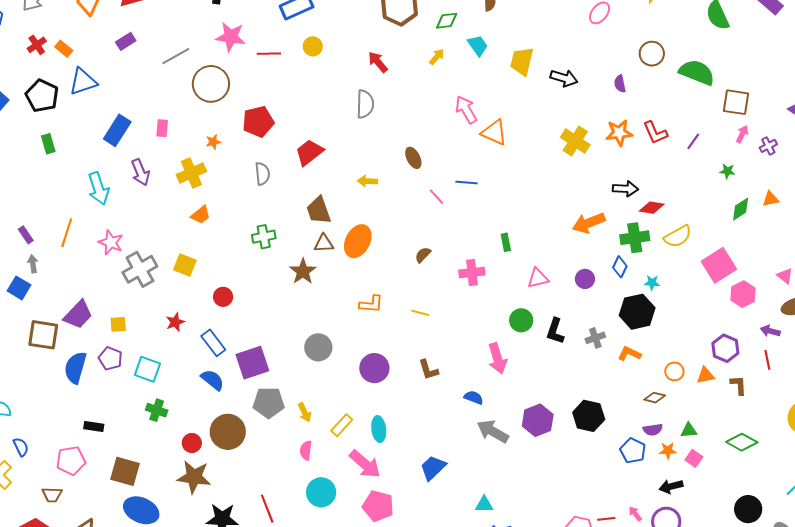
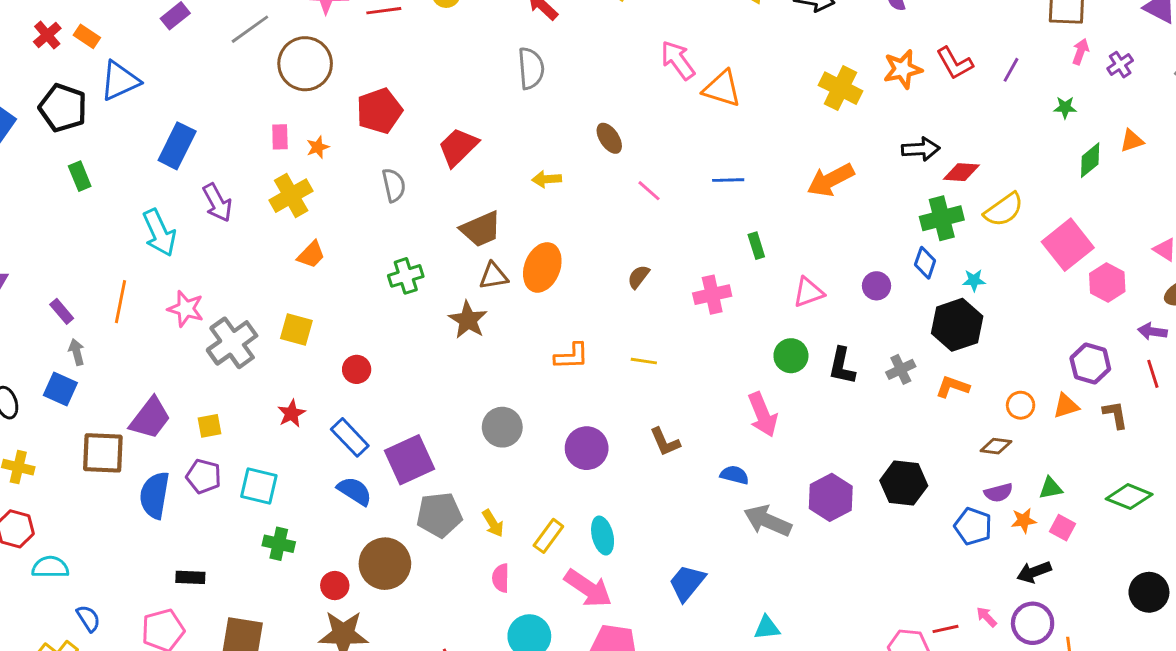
pink rectangle: (162, 128) -> (280, 137), moved
blue line: (466, 183) -> (728, 180), moved
brown trapezoid: (319, 210) -> (481, 229), turned -88
orange arrow: (589, 223) -> (831, 180), moved

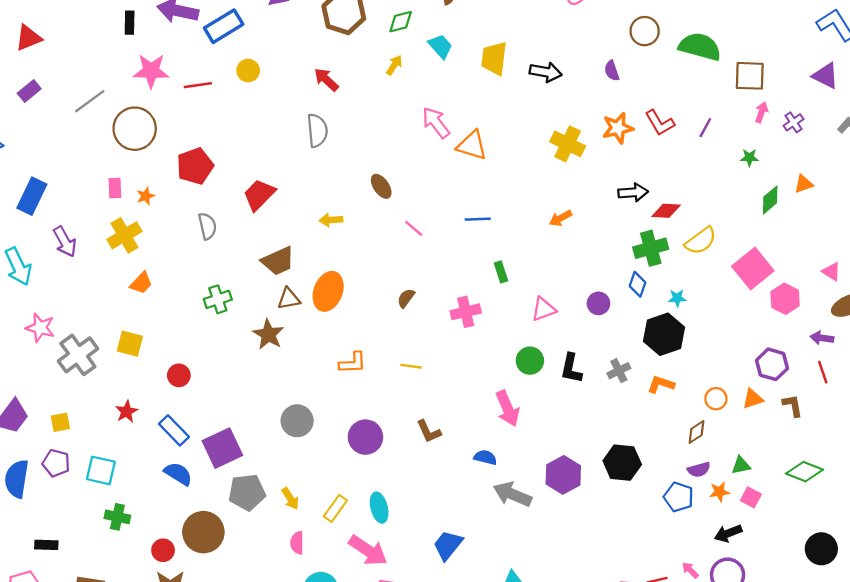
orange arrow: (831, 180) -> (560, 218), size x0.6
brown diamond: (996, 446) -> (696, 432), turned -40

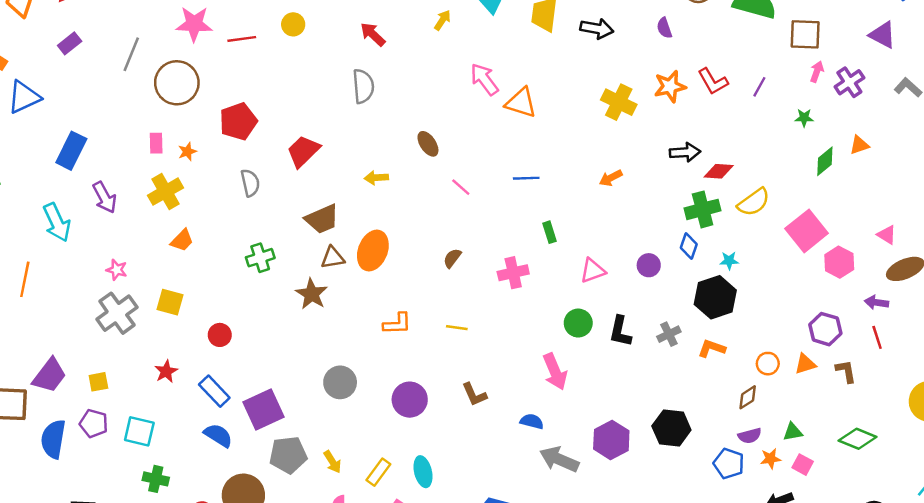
gray line: (90, 101) -> (131, 54), turned -32
purple cross: (794, 122) -> (849, 82), size x1.4
pink star: (40, 328) -> (117, 270), moved, size x0.7

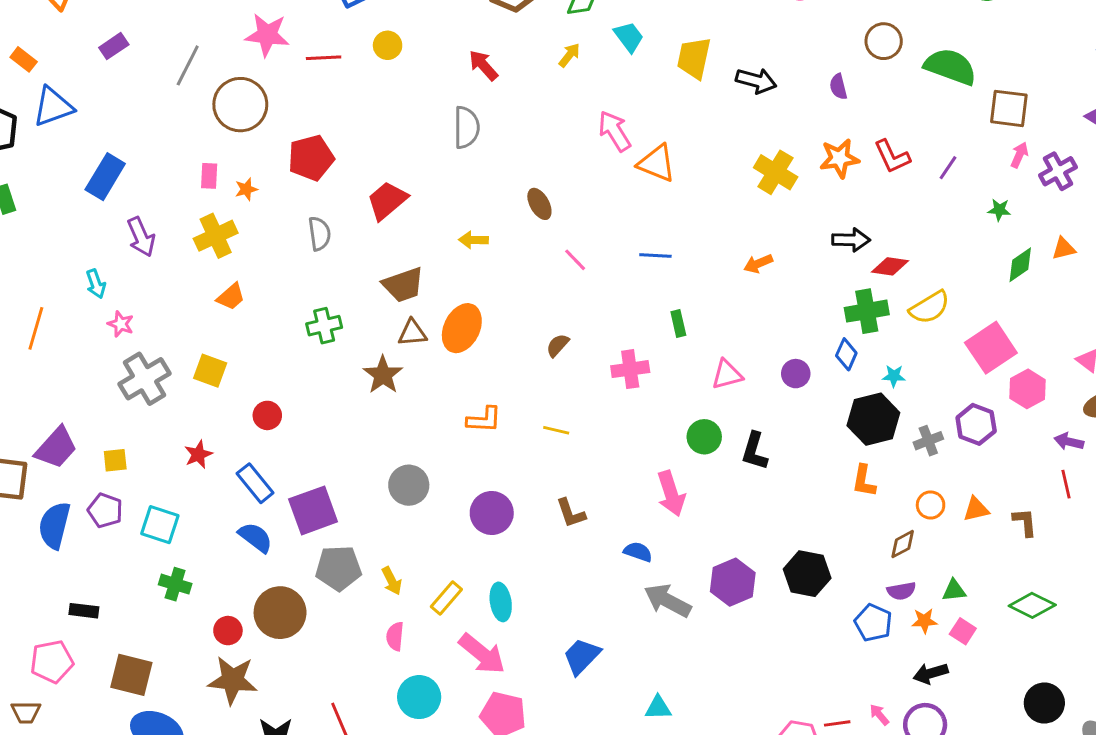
cyan arrow: (57, 222) -> (96, 284), moved, size x0.6
pink star: (117, 270) -> (121, 324), moved
purple hexagon: (825, 329) -> (976, 424), moved
gray cross: (669, 334) -> (928, 441), moved
orange L-shape: (712, 348) -> (864, 481), turned -104

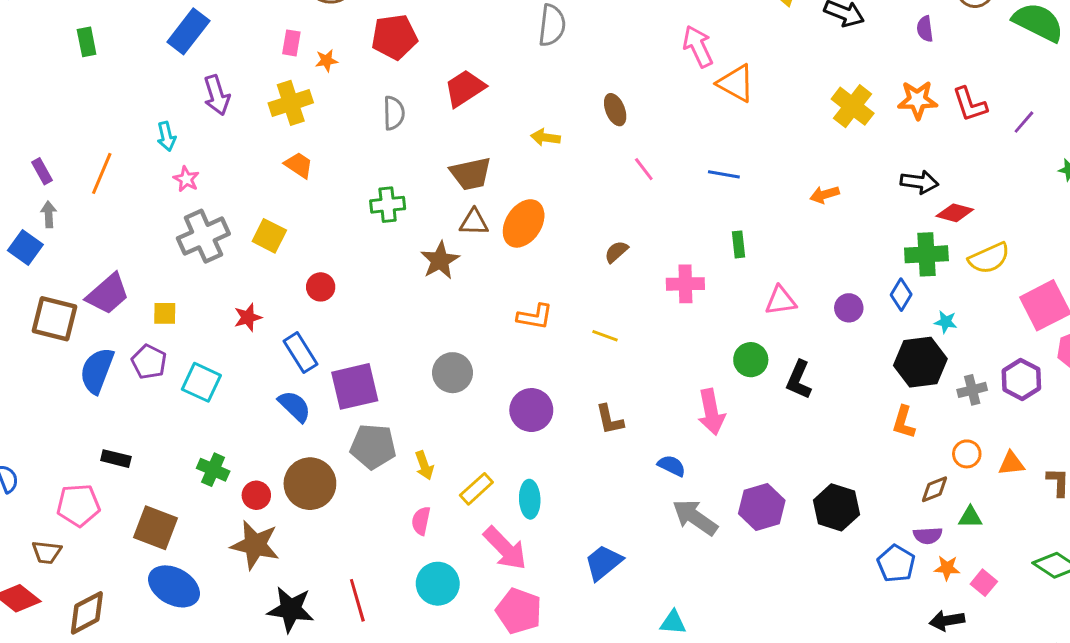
orange trapezoid: (231, 297) -> (299, 165), turned -112
green cross: (175, 584) -> (213, 470), moved
green triangle: (954, 591) -> (970, 517), moved

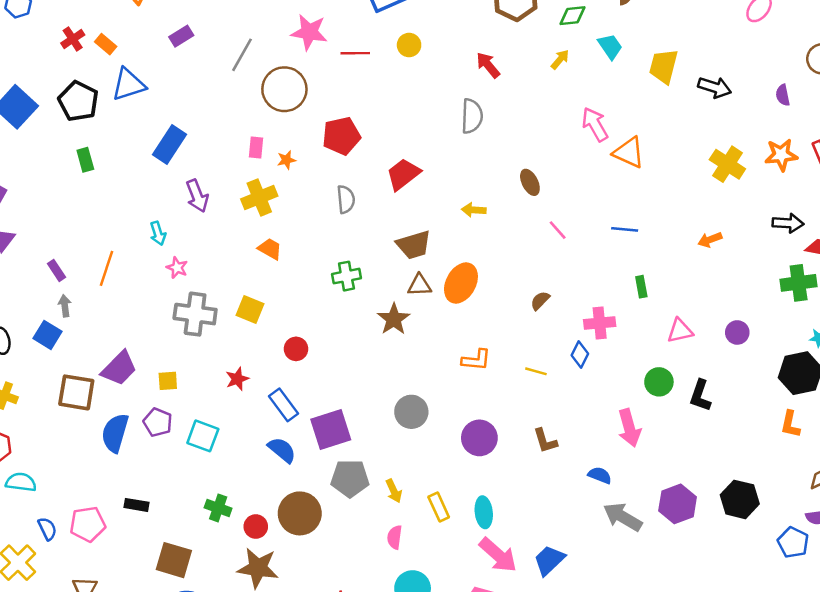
gray cross: (203, 236) -> (195, 314), turned 36
blue diamond: (901, 295) -> (580, 355), moved
yellow rectangle: (476, 489) -> (439, 507), turned -68
pink pentagon: (78, 505) -> (88, 524), moved
pink arrow: (505, 548) -> (498, 555), moved

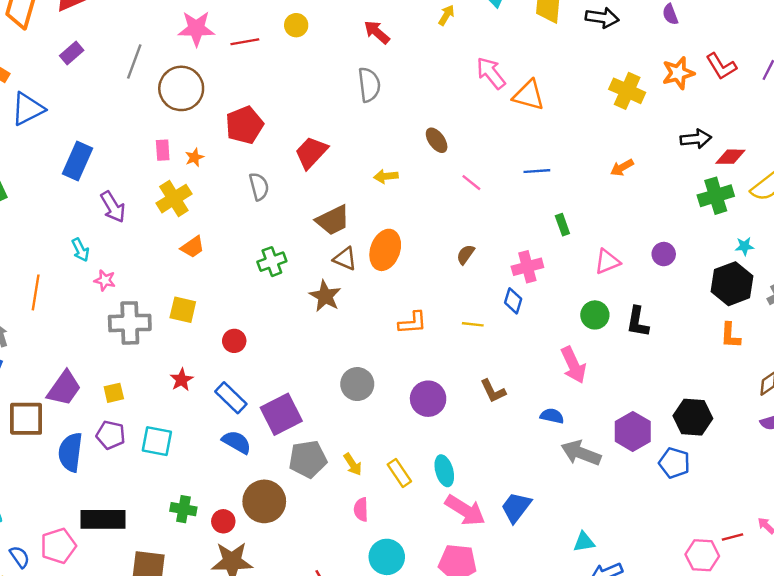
orange trapezoid: (270, 249) -> (193, 247), turned 125
brown triangle: (420, 285) -> (345, 259), turned 35
black rectangle: (136, 505) -> (103, 519), size x1.8
blue pentagon: (793, 542) -> (674, 463), moved

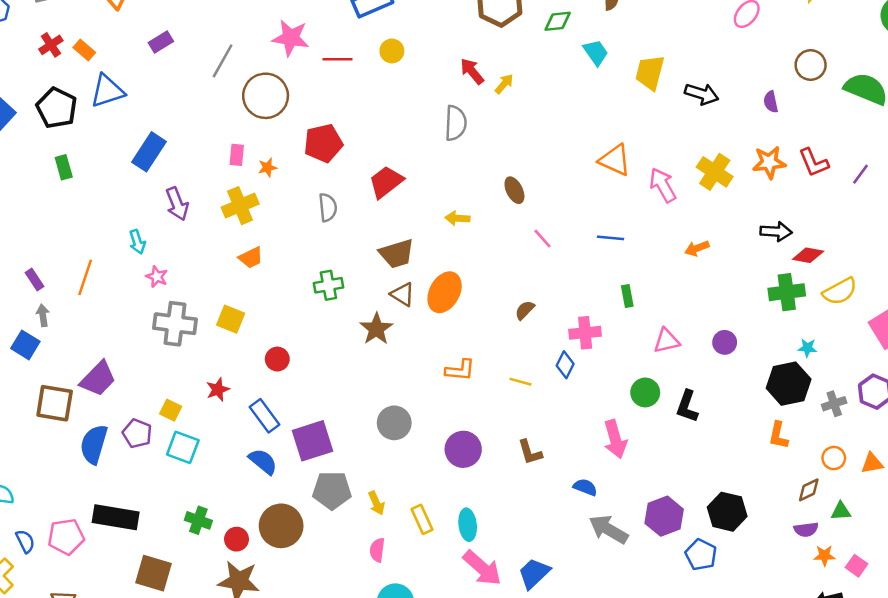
yellow arrow: (446, 15) -> (504, 84), moved
pink arrow: (491, 73) -> (663, 185), moved
yellow square: (114, 393) -> (171, 410), moved, turned 30

